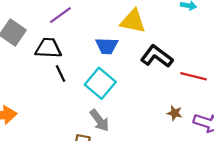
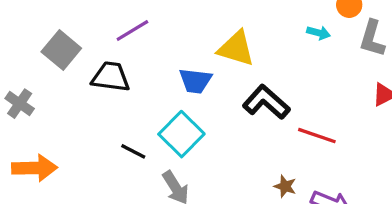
black line: (61, 74) -> (133, 151), moved, turned -42

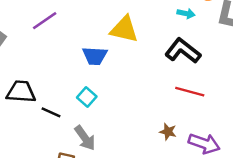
black trapezoid: (111, 77) -> (21, 92), moved
black L-shape: (266, 102) -> (183, 51), moved
cyan square: (181, 134) -> (87, 97), size x0.6

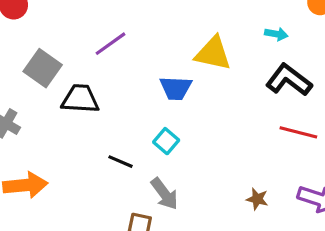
cyan arrow: (186, 13) -> (276, 34), moved
black trapezoid: (21, 92) -> (80, 99), moved
brown star: (168, 132) -> (257, 199), moved

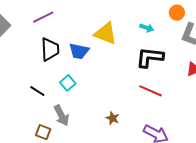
black L-shape: (289, 80) -> (150, 57), turned -40
black trapezoid: (80, 99) -> (50, 49), moved, turned 75
brown star: (257, 199) -> (113, 118), moved

